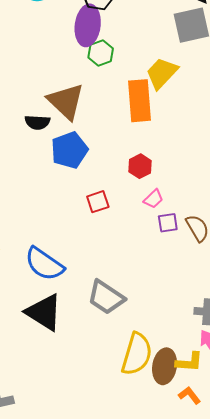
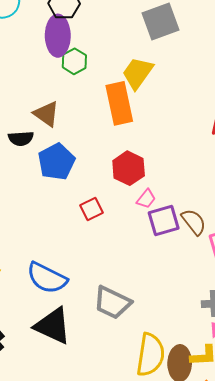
brown triangle: (66, 101) -> (46, 114), size x0.7
red hexagon: (140, 166) -> (129, 168), size x1.4
purple square: (168, 223) -> (164, 220), size x1.5

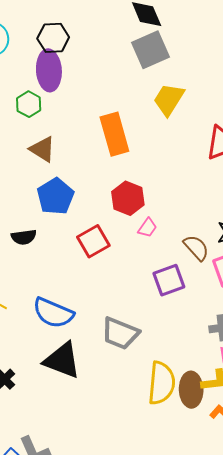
green hexagon: (74, 61) -> (29, 104), moved
yellow trapezoid: (138, 73) -> (169, 99), moved
black semicircle: (21, 138) -> (24, 237), moved
red square: (91, 209) -> (93, 241), size x1.4
purple square: (164, 220) -> (169, 280), moved

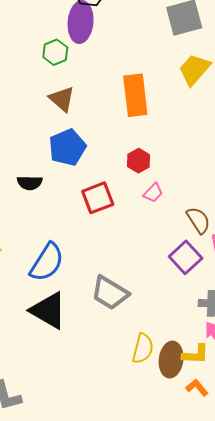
red hexagon: (128, 198) -> (139, 161), size x0.7
purple square: (169, 280) -> (186, 257), moved, turned -32
blue semicircle: (53, 313) -> (47, 262), turned -90
yellow semicircle: (161, 383) -> (143, 348), size x0.7

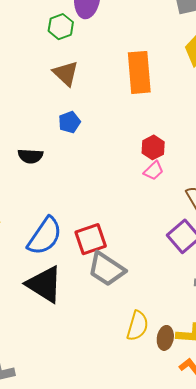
blue pentagon: (67, 147) -> (69, 122), size x0.6
red hexagon: (139, 161) -> (153, 147), moved
red square: (98, 198) -> (91, 239), moved
brown ellipse: (171, 360) -> (165, 338), size x0.7

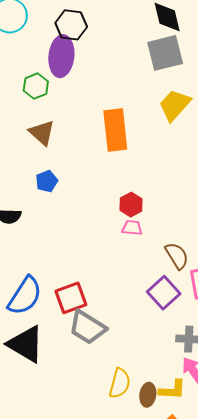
pink trapezoid: (154, 171) -> (132, 228), turned -130

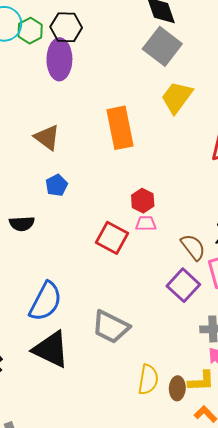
gray square: (165, 53) -> (162, 46), turned -33
green hexagon: (36, 86) -> (30, 31), moved
red square: (71, 298) -> (112, 238), moved, turned -36

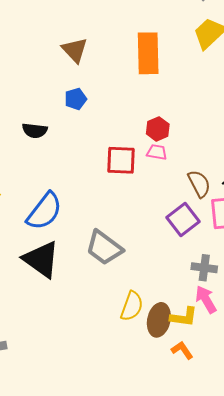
red square: (112, 238) -> (121, 160), turned -36
brown ellipse: (177, 388) -> (159, 320), size x1.4

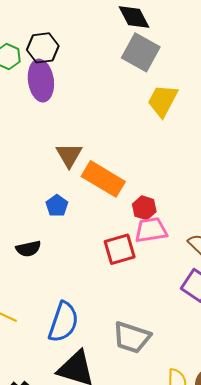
brown triangle: (75, 50) -> (69, 155), moved, turned 32
orange rectangle: (148, 53) -> (103, 179), moved, turned -39
pink trapezoid: (157, 152) -> (151, 230), size x1.6

